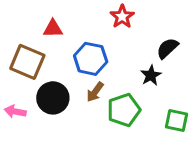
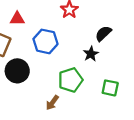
brown arrow: (95, 92) -> (52, 103), moved

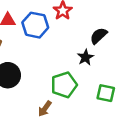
blue hexagon: (46, 41) -> (35, 25), moved

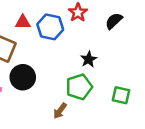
black semicircle: (99, 36) -> (114, 21), moved
black star: (85, 57) -> (89, 59), moved

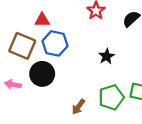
blue hexagon: (50, 27) -> (55, 43), moved
green pentagon: (79, 87) -> (111, 97), moved

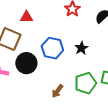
blue hexagon: (55, 43) -> (52, 48), moved

